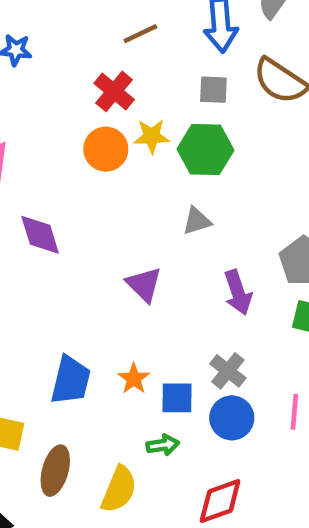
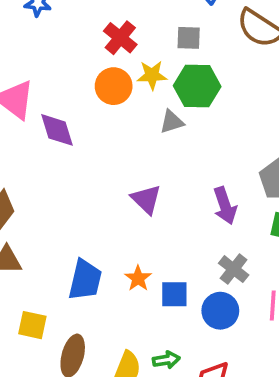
gray square: (213, 90) -> (189, 38), moved
gray triangle: (197, 221) -> (172, 122), moved
purple diamond: (40, 235) -> (57, 130), moved
gray cross: (228, 371) -> (234, 269), moved
green arrow: (163, 445) -> (166, 360), moved

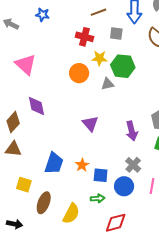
red cross: (120, 38) -> (84, 37), turned -30
gray square: (189, 38) -> (116, 33), moved
orange circle: (114, 86) -> (79, 73), moved
purple diamond: (57, 130) -> (36, 106), moved
green arrow: (166, 360) -> (98, 198), moved

